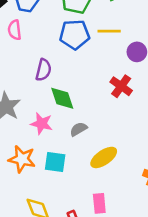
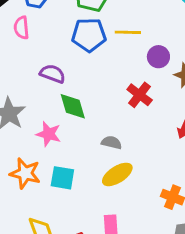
purple semicircle: (43, 70) -> (53, 74), turned -85
gray semicircle: (78, 129) -> (112, 143), moved, turned 42

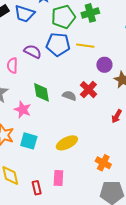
pink semicircle: (21, 28) -> (12, 65), moved
purple semicircle: (53, 74) -> (33, 51), moved
gray semicircle: (112, 143) -> (69, 96), moved

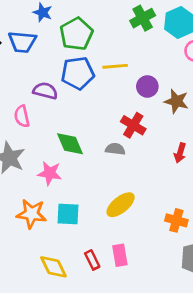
green cross: (90, 13) -> (143, 18), moved
gray semicircle: (69, 96) -> (115, 149), moved
red rectangle: (37, 188) -> (92, 260), moved

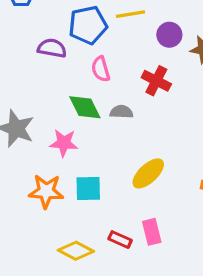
pink semicircle: (22, 116) -> (101, 69), moved
gray semicircle: (115, 149) -> (121, 112), moved
red rectangle: (92, 260) -> (120, 240), turned -36
yellow diamond: (53, 267) -> (76, 251), turned -32

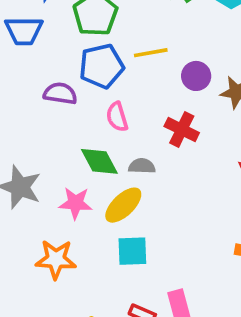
yellow ellipse: (148, 173) -> (123, 205), moved
cyan square: (88, 189) -> (132, 251), moved

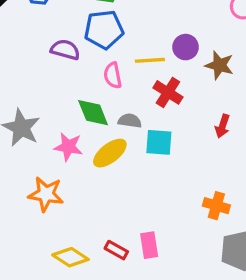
yellow line: (151, 53) -> (150, 60), moved
cyan square: (132, 251) -> (159, 142), moved

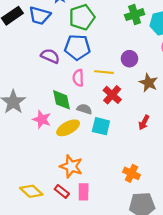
purple circle: (186, 47) -> (129, 59), moved
orange star: (46, 194) -> (71, 166), moved

